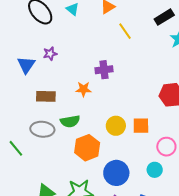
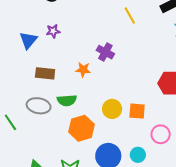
purple cross: (104, 70) -> (105, 52), turned 30
cyan circle: (155, 170) -> (138, 155), moved

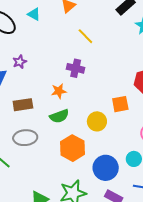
yellow line: (130, 16) -> (85, 36), moved
green semicircle: (67, 100) -> (59, 116), moved
orange square: (137, 111) -> (120, 104), moved

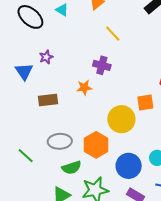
green semicircle: (59, 116) -> (72, 168), moved
yellow circle: (97, 121) -> (121, 119), size x1.4
gray ellipse: (25, 138) -> (60, 141), moved

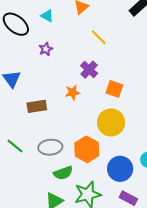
purple star: (46, 57) -> (46, 49), moved
purple cross: (102, 65) -> (89, 70), turned 30
orange square: (145, 103) -> (114, 89), moved, turned 30
green line: (26, 156) -> (15, 146), moved

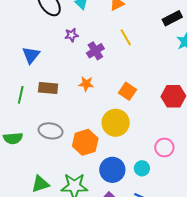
purple cross: (89, 70) -> (95, 51), moved
green line: (15, 146) -> (21, 95), moved, turned 48
green semicircle: (63, 173) -> (13, 138), moved

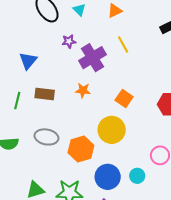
purple cross: (95, 51) -> (92, 58), size x1.5

